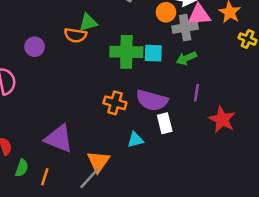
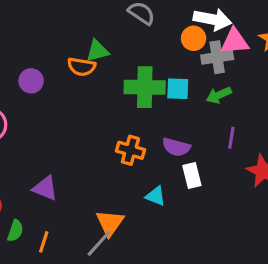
purple semicircle: (152, 100) -> (176, 147), size x0.7
purple triangle: (59, 139) -> (45, 188), moved, size x0.7
cyan triangle: (135, 140) -> (156, 196), turned 36

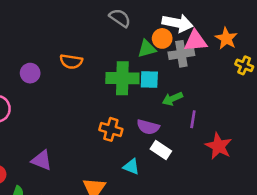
green triangle: (97, 51) -> (147, 49), moved
green arrow: (219, 95) -> (172, 99), moved
white rectangle: (192, 176) -> (161, 150), turned -42

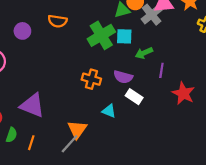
gray cross: (181, 54) -> (152, 15), turned -30
green cross: (122, 78) -> (101, 35), turned -32
purple triangle: (42, 160) -> (32, 105), size x1.4

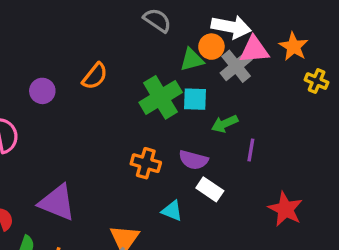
orange semicircle: (57, 21) -> (95, 76), turned -60
red star: (183, 93) -> (285, 209), moved

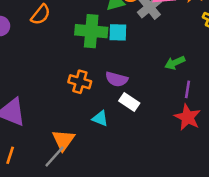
green cross: (161, 97) -> (91, 31), turned 36
green arrow: (225, 124) -> (175, 63), moved
purple line: (251, 150) -> (188, 89), moved

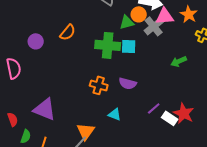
green arrow: (175, 63) -> (179, 61), moved
purple line: (188, 89) -> (154, 108), moved, turned 40
white rectangle: (129, 102) -> (170, 118), moved

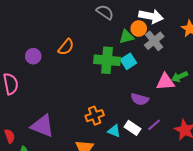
pink triangle: (165, 16) -> (165, 82), moved
cyan square: (129, 46) -> (128, 61), turned -35
purple semicircle: (128, 83) -> (140, 99), moved
orange cross: (99, 85) -> (95, 116), moved, turned -36
white rectangle: (170, 118) -> (133, 128), moved

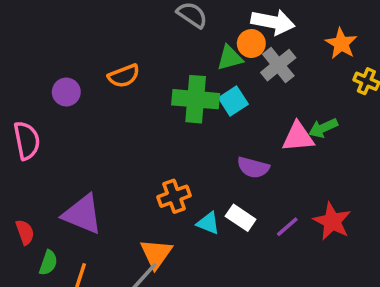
orange semicircle: (66, 47) -> (124, 76), turned 30
purple line: (154, 125) -> (287, 227), moved

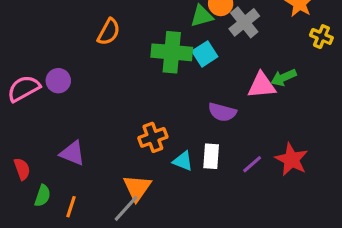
orange semicircle: (124, 76) -> (109, 32), turned -40
purple circle: (66, 92) -> (58, 81), moved
pink semicircle: (27, 141) -> (24, 89), turned -108
purple triangle: (82, 214) -> (72, 153), size x0.7
white rectangle: (241, 218) -> (211, 156), turned 60

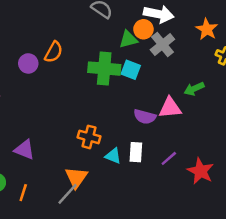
cyan square: (205, 54) -> (131, 70), turned -36
purple circle: (58, 81) -> (28, 63), moved
pink triangle: (262, 85) -> (170, 108), moved
orange cross: (153, 137) -> (89, 137), turned 35
red star: (292, 159) -> (200, 171), moved

